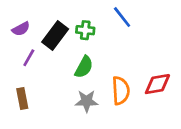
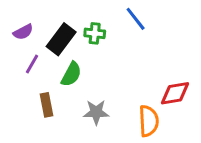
green semicircle: (84, 67) -> (71, 74), moved
orange semicircle: (121, 91) -> (149, 121), moved
brown rectangle: (22, 98) -> (47, 105), moved

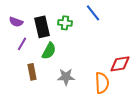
purple semicircle: (23, 32) -> (16, 22), turned 48
black rectangle: (61, 39) -> (42, 27), turned -50

